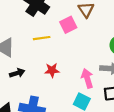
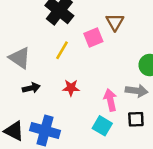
yellow line: (42, 38) -> (62, 50), turned -56

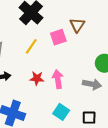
pink arrow: (110, 100) -> (58, 79), moved
black square: (136, 119) -> (89, 118), moved

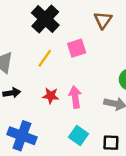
brown triangle: (77, 25) -> (103, 20), moved

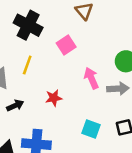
yellow line: (45, 58) -> (27, 65), moved
pink arrow: (75, 97) -> (91, 78), moved

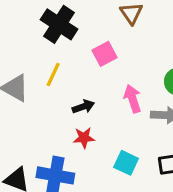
red star: (54, 98) -> (84, 138), moved
black arrow: (15, 105) -> (83, 107), moved

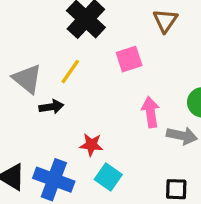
black arrow: (83, 107) -> (51, 107), moved
cyan square: (126, 163) -> (108, 177), moved

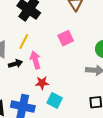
pink square: (129, 59) -> (66, 38), moved
pink arrow: (151, 112) -> (35, 60), moved

